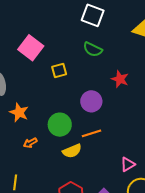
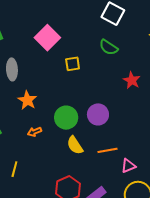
purple circle: (91, 101) -> (98, 114), moved
orange line: (92, 133) -> (107, 150), moved
yellow semicircle: (72, 151) -> (75, 145), turned 72

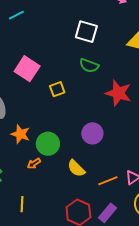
red star: (132, 80) -> (118, 93), size x1.5
green circle: (66, 118) -> (48, 144), moved
orange line: (107, 150) -> (108, 181), moved

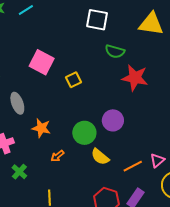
green semicircle: (89, 66) -> (115, 51), moved
green circle: (48, 144) -> (84, 133), moved

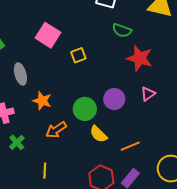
orange arrow: (57, 156) -> (56, 130), size x1.5
pink triangle: (157, 160) -> (148, 94), moved

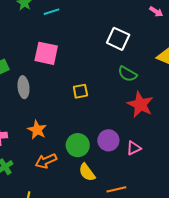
pink square: (48, 35) -> (46, 53), moved, turned -30
gray ellipse: (20, 74) -> (23, 87), moved
pink triangle: (148, 94) -> (134, 148), moved

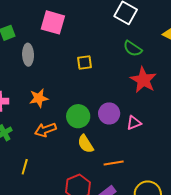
orange star: (37, 130) -> (39, 98), turned 30

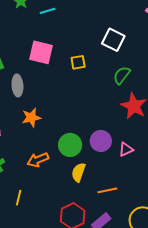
green semicircle: (133, 49) -> (122, 75), turned 96
yellow square: (85, 62) -> (78, 62), moved
orange star: (39, 98) -> (31, 118), moved
yellow semicircle: (86, 144) -> (78, 172), turned 54

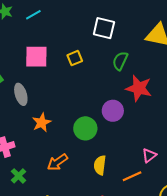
purple circle: (101, 141) -> (113, 111), moved
green circle: (70, 145) -> (85, 128), moved
pink triangle: (126, 149) -> (149, 156), moved

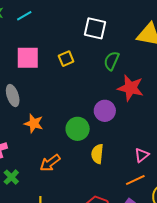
orange star: (42, 123) -> (34, 123), turned -30
yellow semicircle: (100, 165) -> (97, 154), moved
orange line: (132, 176) -> (135, 180), moved

